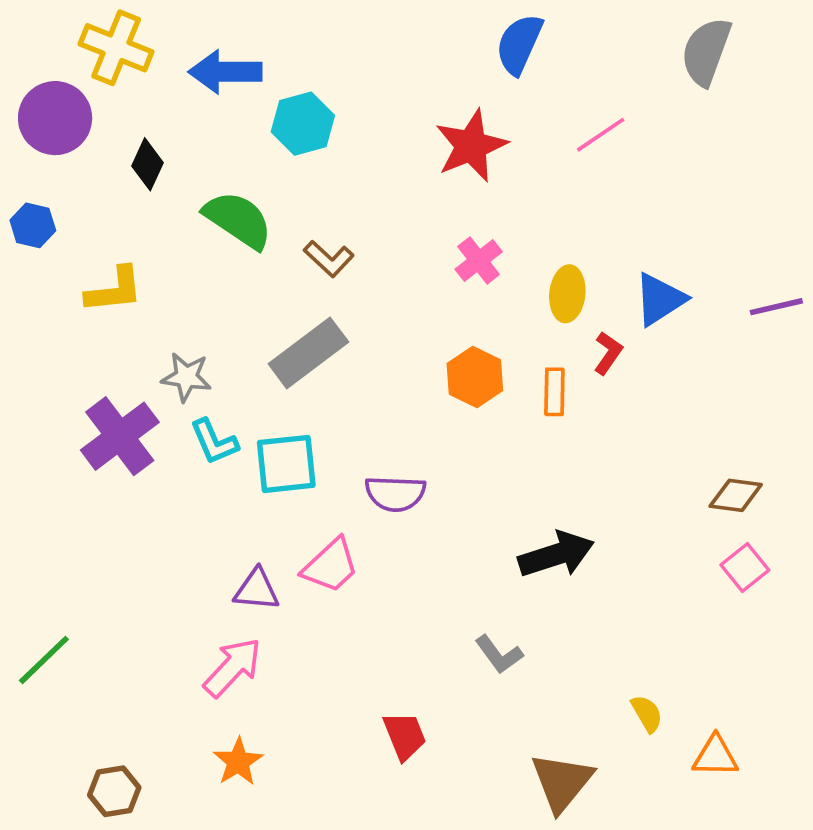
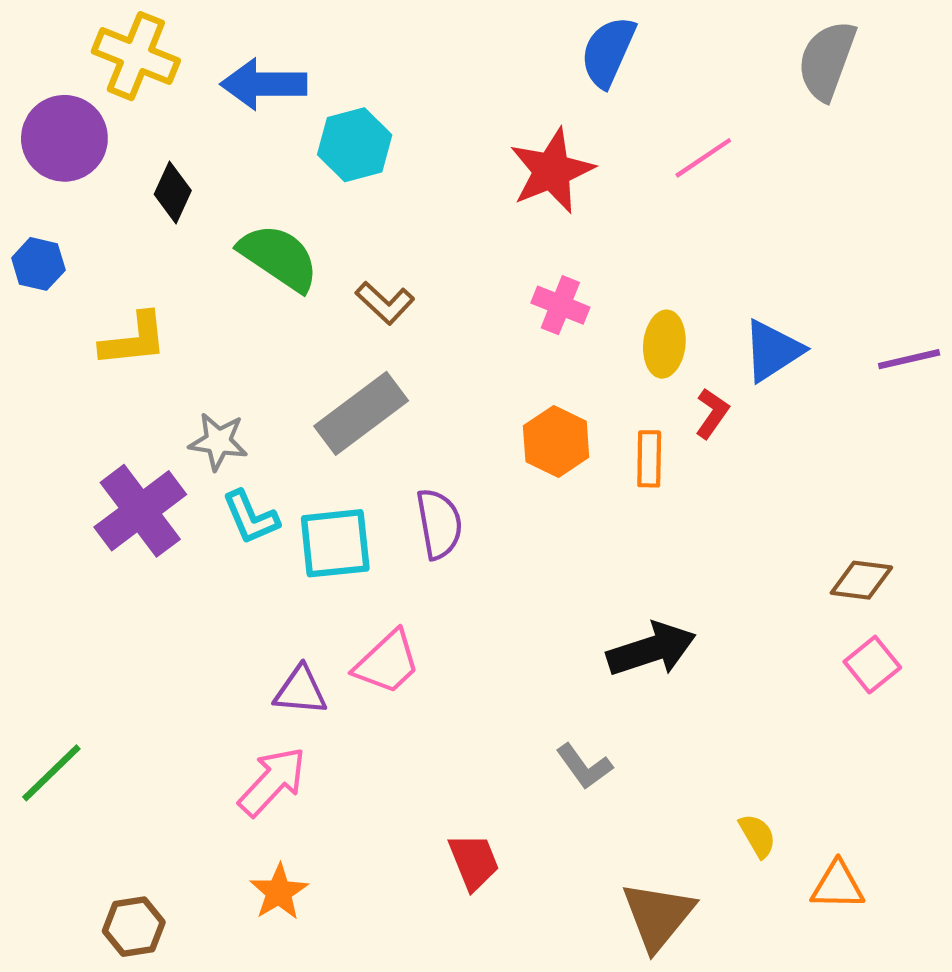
pink cross: (479, 260) -> (560, 305), turned -30
purple semicircle: (395, 494) -> (439, 524), moved, turned -102

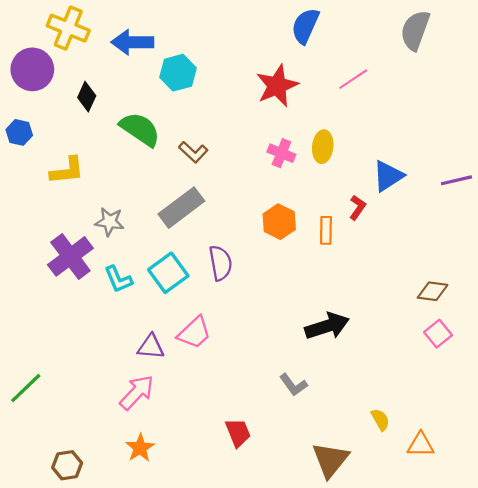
yellow ellipse: (664, 344) -> (323, 147), moved
cyan L-shape: (251, 517) -> (118, 279), moved
cyan square: (335, 543) -> (168, 273), turned -30

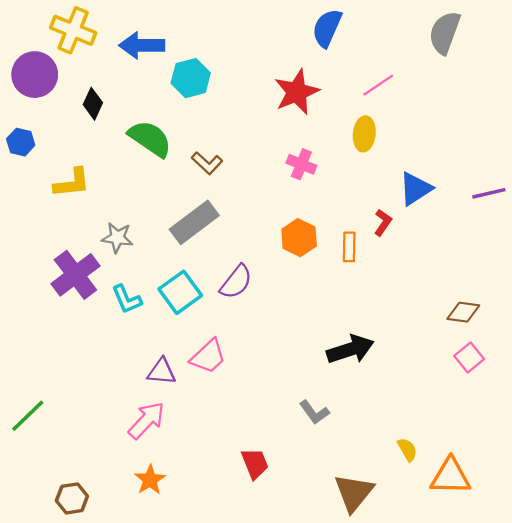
yellow ellipse: (323, 147) -> (364, 134), moved
purple semicircle: (220, 263) -> (236, 282), turned 48
orange triangle: (421, 445) -> (450, 476), size x1.4

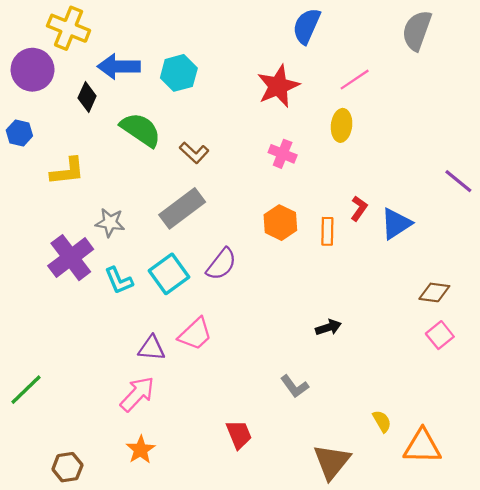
blue arrow: (142, 45) -> (119, 66), moved
blue triangle: (416, 189) -> (396, 224), moved
purple line: (489, 193) -> (458, 181), turned 52
black arrow: (350, 349) -> (328, 327), size x0.6

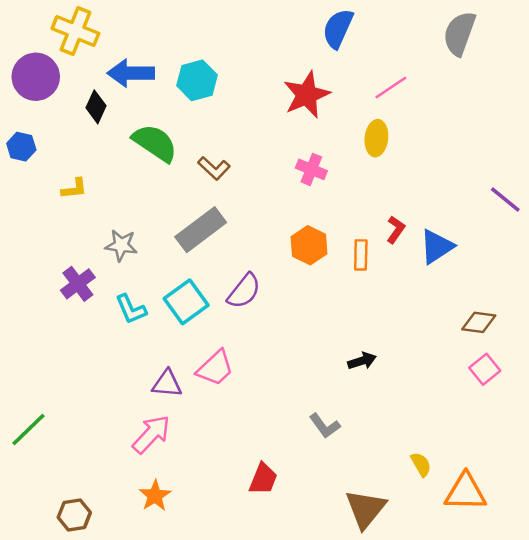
yellow L-shape: (67, 171) -> (74, 189), size x0.7
purple cross: (71, 258) -> (78, 284), size x0.7
red trapezoid: (239, 434) -> (263, 479), turned 44

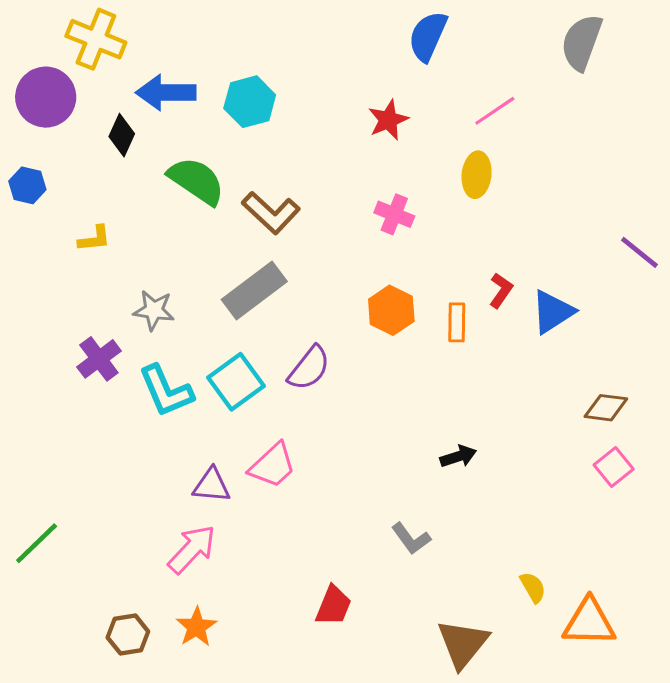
red star: (307, 95) -> (388, 120), size x0.7
brown L-shape: (214, 168) -> (271, 213), size x1.4
cyan L-shape: (131, 309) -> (166, 391), size x1.4
brown hexagon: (74, 515) -> (128, 635), moved

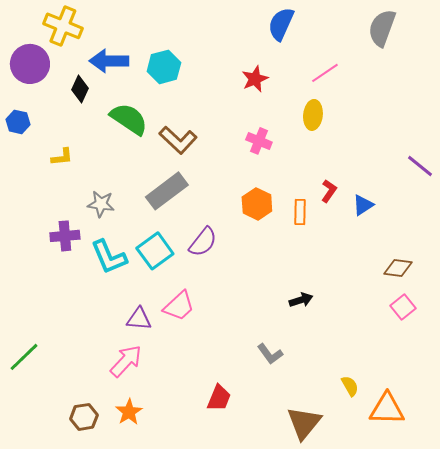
blue triangle: (553, 312) -> (363, 205), size x0.7
purple cross: (99, 359) -> (65, 236), turned 32

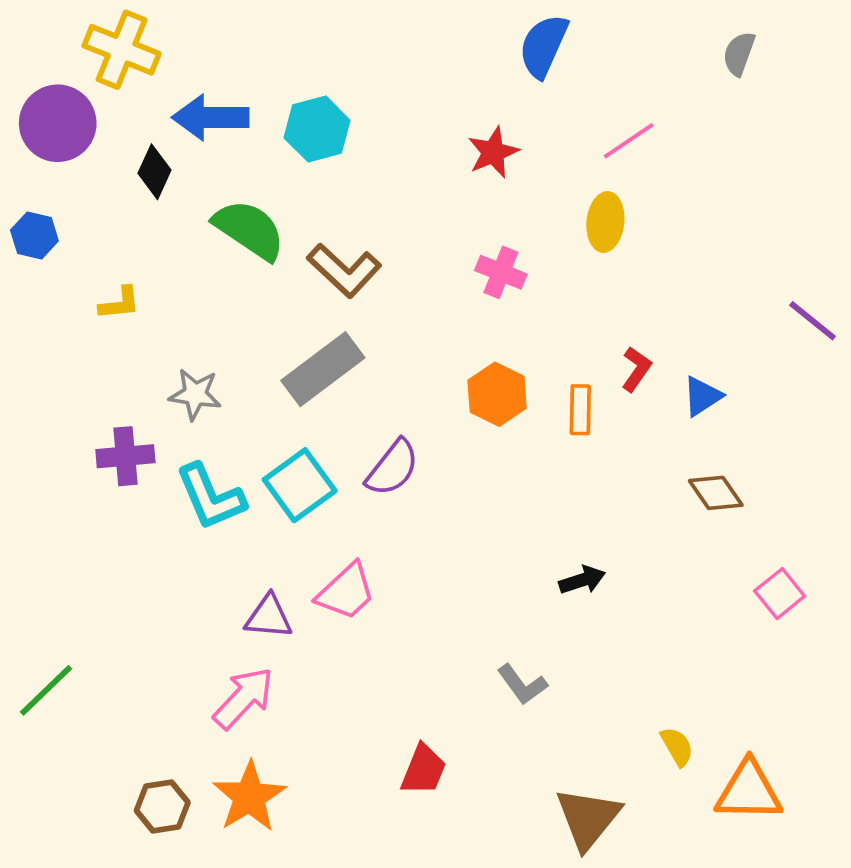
gray semicircle: (382, 28) -> (739, 54), size x0.6
brown diamond: (398, 268) -> (716, 493), moved, turned 48
orange star: (129, 412) -> (249, 797), size x1.4

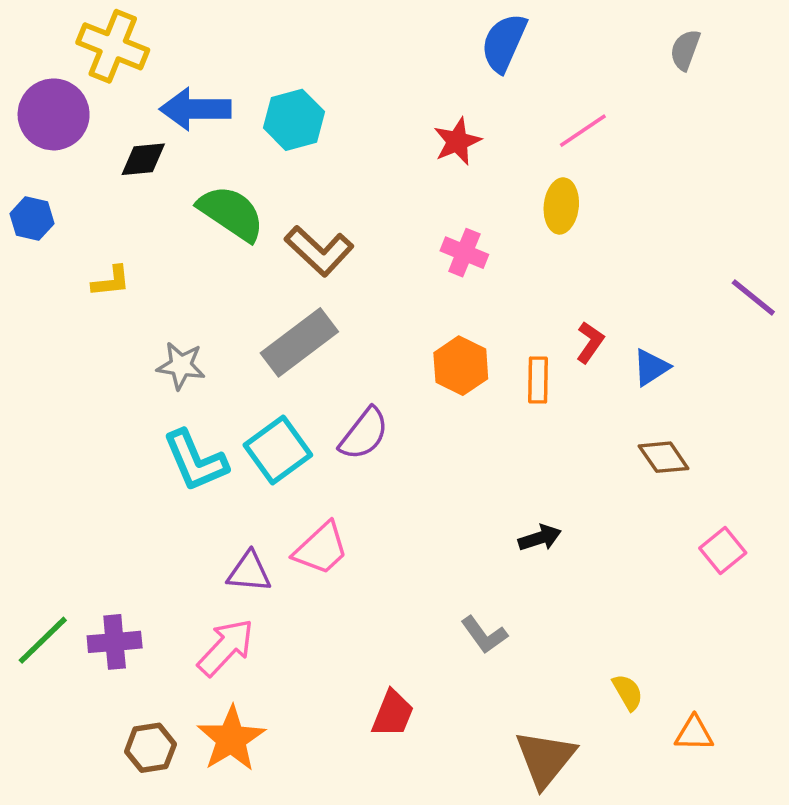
black diamond: (154, 172) -> (143, 159), turned 60
purple cross: (125, 456) -> (115, 642), moved
orange triangle: (749, 791) -> (694, 733), size x0.6

